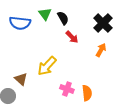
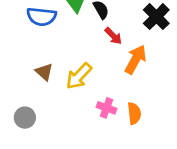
orange arrow: (101, 50) -> (136, 59), moved, size x1.5
brown triangle: (21, 79) -> (44, 72), moved

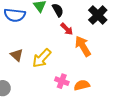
orange arrow: (136, 59) -> (83, 46), turned -60
orange semicircle: (134, 113) -> (82, 85), turned -98

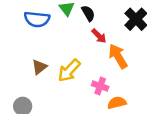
brown triangle: (17, 55) -> (39, 67), turned 40
pink cross: (62, 81) -> (100, 86), moved

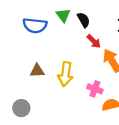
brown triangle: (39, 67) -> (37, 71), turned 35
yellow arrow: (69, 71) -> (65, 74), turned -35

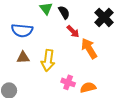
blue semicircle: (35, 25) -> (22, 30), moved
pink cross: (95, 89) -> (68, 82), moved

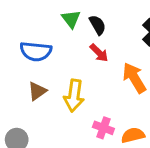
red arrow: (73, 31) -> (99, 53), moved
brown triangle: (23, 57) -> (37, 91), turned -32

